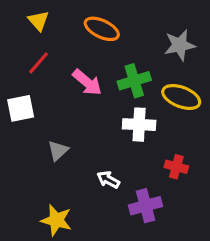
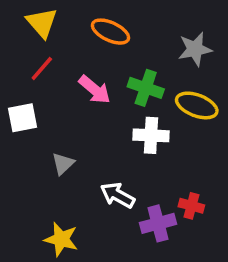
yellow triangle: (39, 21) -> (42, 23), size x1.4
green cross: (134, 81) -> (146, 88), turned 36
red cross: (176, 167) -> (191, 206), moved
white arrow: (108, 180) -> (118, 195), size x1.4

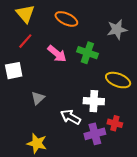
yellow ellipse: (197, 105) -> (118, 80), moved
white cross: (151, 135) -> (94, 101), moved

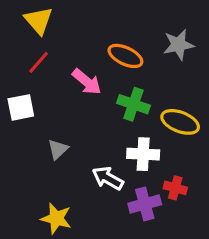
orange ellipse: (66, 19) -> (125, 56), moved
green cross: (87, 53) -> (133, 104), moved

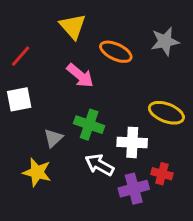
yellow triangle: (39, 21) -> (73, 26), moved
red line: (39, 62) -> (21, 56), moved
green cross: (133, 104) -> (89, 125), moved
yellow star: (56, 218) -> (37, 172), moved

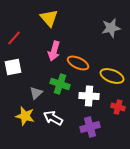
orange ellipse: (116, 52) -> (78, 63), moved
pink arrow: (80, 76) -> (54, 51), turned 66
white arrow: (99, 165) -> (53, 118), moved
red cross: (162, 174) -> (118, 107), moved

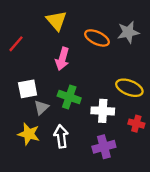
orange ellipse: (78, 63) -> (97, 38), moved
white square: (13, 67) -> (28, 89), moved
white arrow: (53, 118) -> (61, 136), turned 54

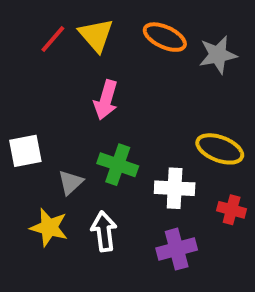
orange ellipse: (97, 38) -> (165, 37), moved
red line: (16, 44) -> (53, 39), moved
white square: (28, 89) -> (25, 151), moved

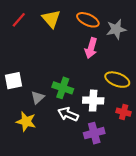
red line: (53, 39) -> (19, 20), moved
pink arrow: (106, 100) -> (91, 48), moved
white arrow: (104, 231) -> (68, 114), moved, turned -60

